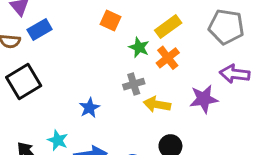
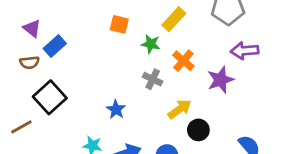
orange cross: (168, 58) -> (183, 61), moved
gray cross: (134, 84) -> (153, 79), turned -36
yellow arrow: (157, 104) -> (179, 109), moved, turned 145

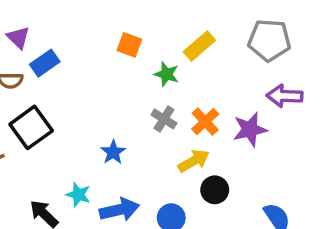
orange cross: (183, 61) -> (205, 121), moved

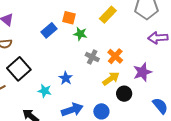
blue rectangle: (45, 63) -> (49, 30), moved
green star: (167, 74) -> (80, 34), moved
purple star: (250, 129) -> (142, 72), moved
cyan star: (78, 195) -> (45, 91), moved

